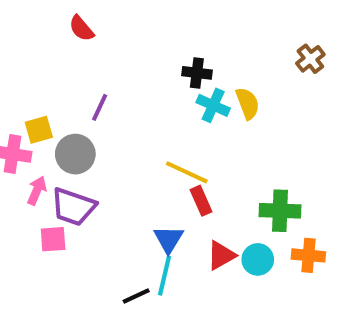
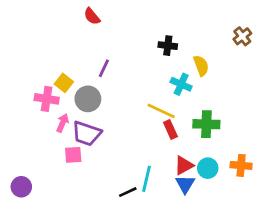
cyan cross: (213, 105) -> (181, 84), moved
yellow square: (39, 130) -> (64, 83), turned -36
green cross: (280, 211) -> (206, 124), moved
blue triangle: (169, 239) -> (185, 184), moved

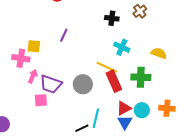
brown cross: (242, 36) -> (140, 11), moved
yellow semicircle: (201, 66) -> (159, 53), moved, turned -49
yellow square: (64, 83) -> (34, 46), turned -32
gray circle: (88, 99) -> (83, 84), moved
red rectangle: (170, 130) -> (114, 81), size x1.5

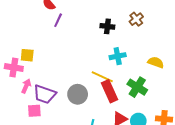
purple line: (64, 35) -> (58, 20), moved
cyan cross: (122, 47) -> (118, 56), turned -35
green cross: (141, 77) -> (137, 87), turned 30

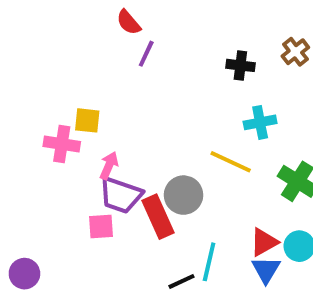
pink arrow: (26, 86) -> (109, 166), moved
red rectangle: (109, 91) -> (158, 217), moved

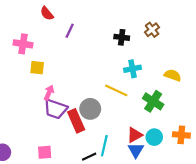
red semicircle: (129, 22) -> (47, 13), moved
pink cross: (62, 144) -> (23, 44), moved
pink square: (101, 226) -> (45, 152), moved

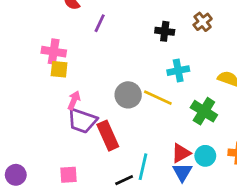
pink cross: (23, 44) -> (54, 52), moved
gray circle: (90, 109) -> (128, 95), moved

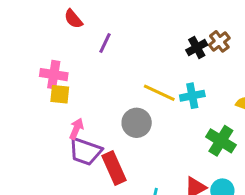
black cross: (165, 31) -> (197, 47), moved, turned -36
yellow line: (158, 98) -> (159, 93), moved

